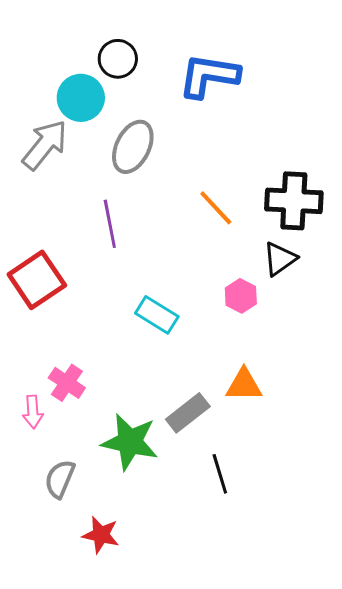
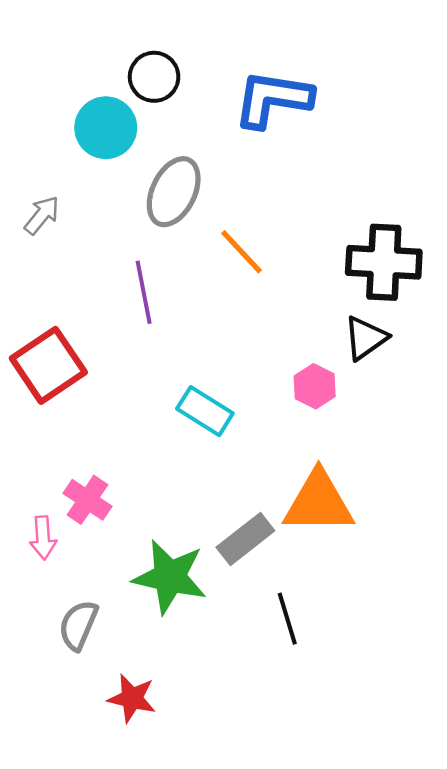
gray arrow: (45, 145) -> (42, 215), moved, size x0.6
orange line: (216, 208) -> (242, 252), moved
orange triangle: (244, 385) -> (319, 502), size x1.5

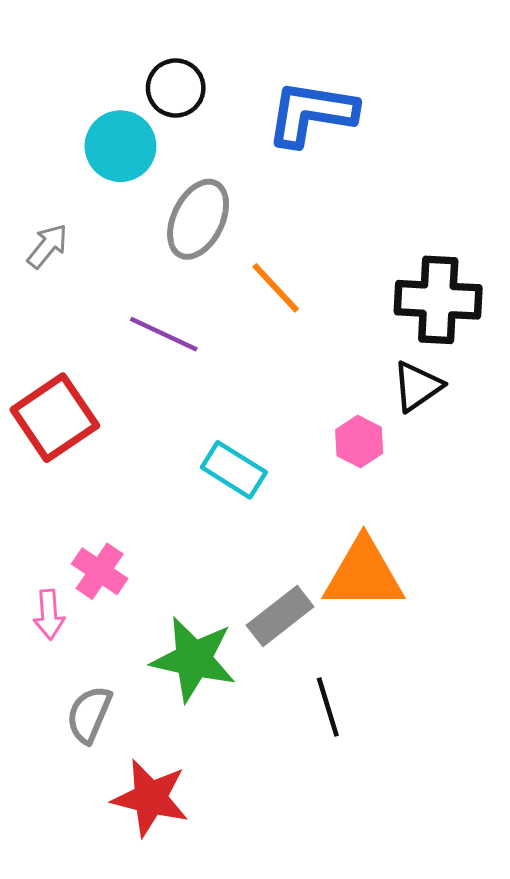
purple line: (144, 292) -> (164, 334), turned -54
red star: (132, 698) -> (150, 798), size x1.4

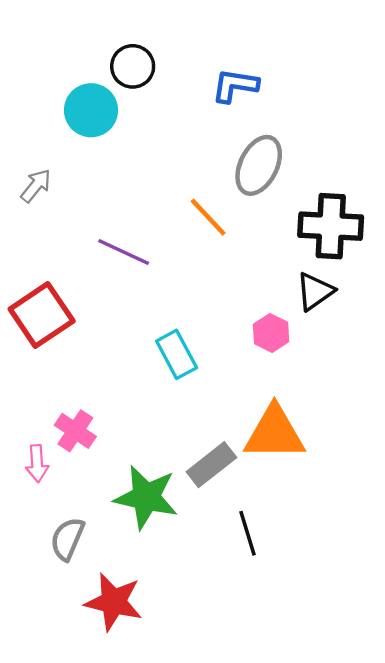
blue L-shape: (311, 113) -> (235, 85), size x0.7
gray ellipse: (198, 219) -> (259, 165), moved
cyan rectangle: (234, 470) -> (177, 354), turned 30

